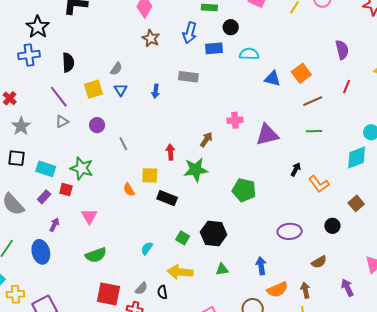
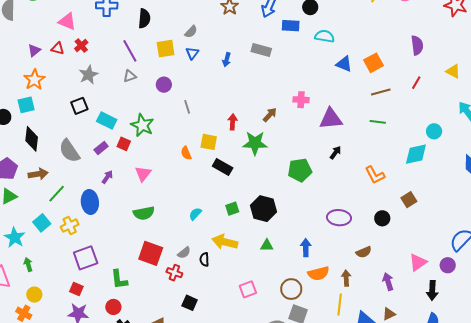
black square: (17, 158) -> (79, 106), turned -36
black arrow: (296, 169) -> (335, 153), moved
green pentagon: (244, 190) -> (300, 170), turned -30
green square: (183, 238) -> (232, 209), turned 32
yellow cross: (15, 294) -> (70, 226), moved, turned -30

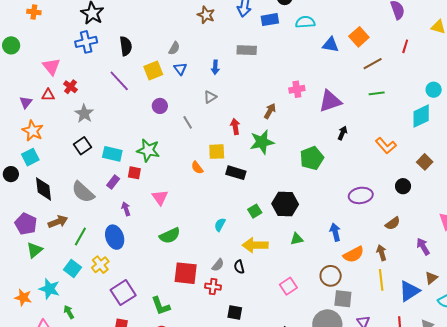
pink triangle: (67, 21) -> (51, 67), turned 42
gray triangle: (130, 76) -> (210, 97), moved
purple arrow: (107, 177) -> (126, 209), turned -40

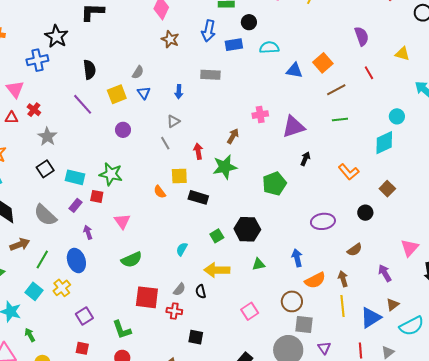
blue cross: (86, 42) -> (37, 60), moved
red line: (405, 46) -> (369, 73), turned -48
gray line: (188, 122) -> (165, 143), moved
purple square: (123, 293) -> (84, 316), size x0.7

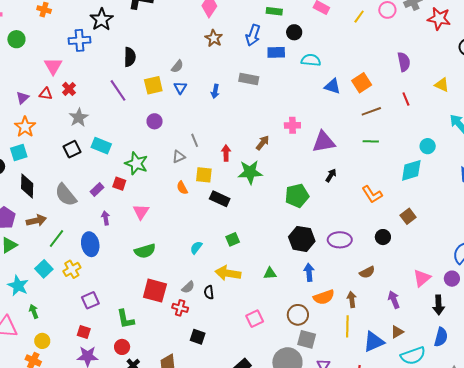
gray triangle: (173, 121) -> (179, 157), moved
cyan rectangle: (75, 177) -> (101, 146), moved
black hexagon: (247, 229) -> (302, 239), moved

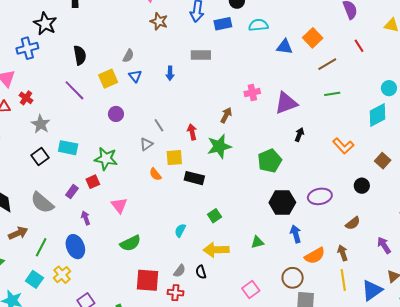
red square: (119, 184) -> (93, 182), turned -32

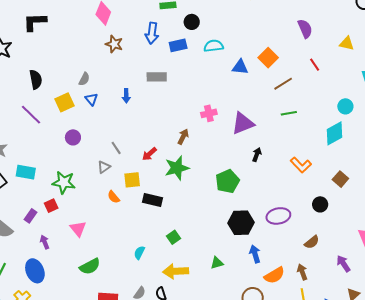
red arrow: (192, 132) -> (149, 154), turned -119

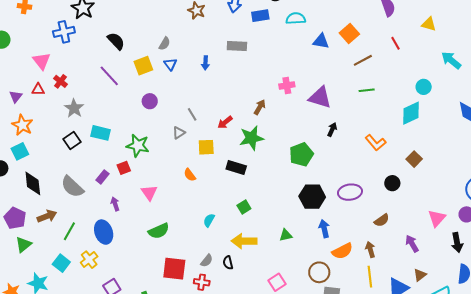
black semicircle: (36, 79) -> (116, 41), turned -36
purple triangle: (243, 123) -> (320, 97), turned 35
orange semicircle: (114, 197) -> (190, 175), moved
black rectangle: (152, 200) -> (236, 168), moved

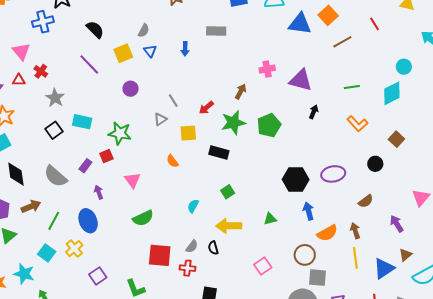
blue triangle: (321, 41) -> (300, 24), size x1.4
green line: (367, 90) -> (352, 87), moved
green pentagon: (301, 154) -> (269, 125), moved

